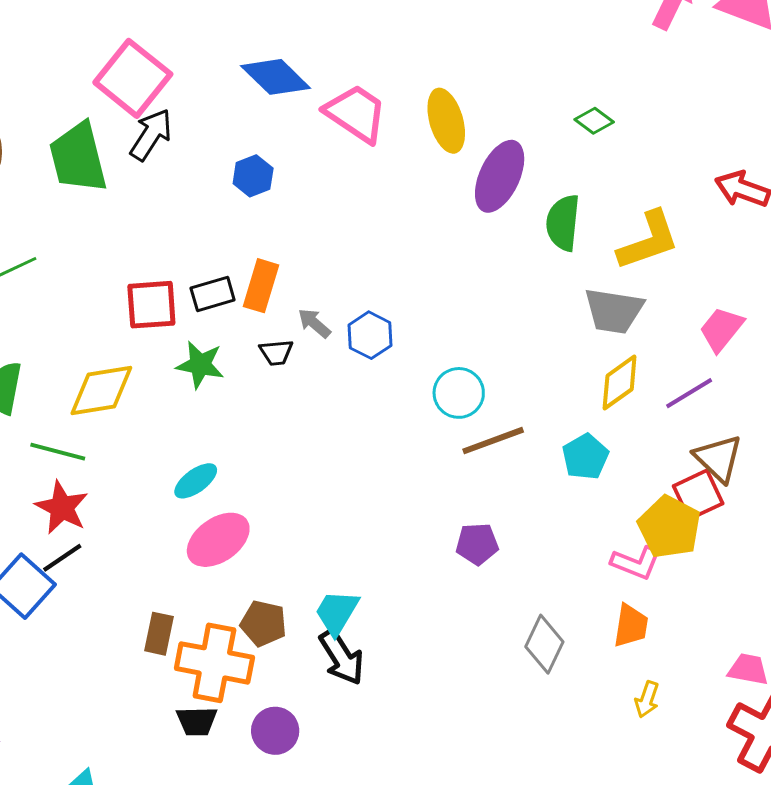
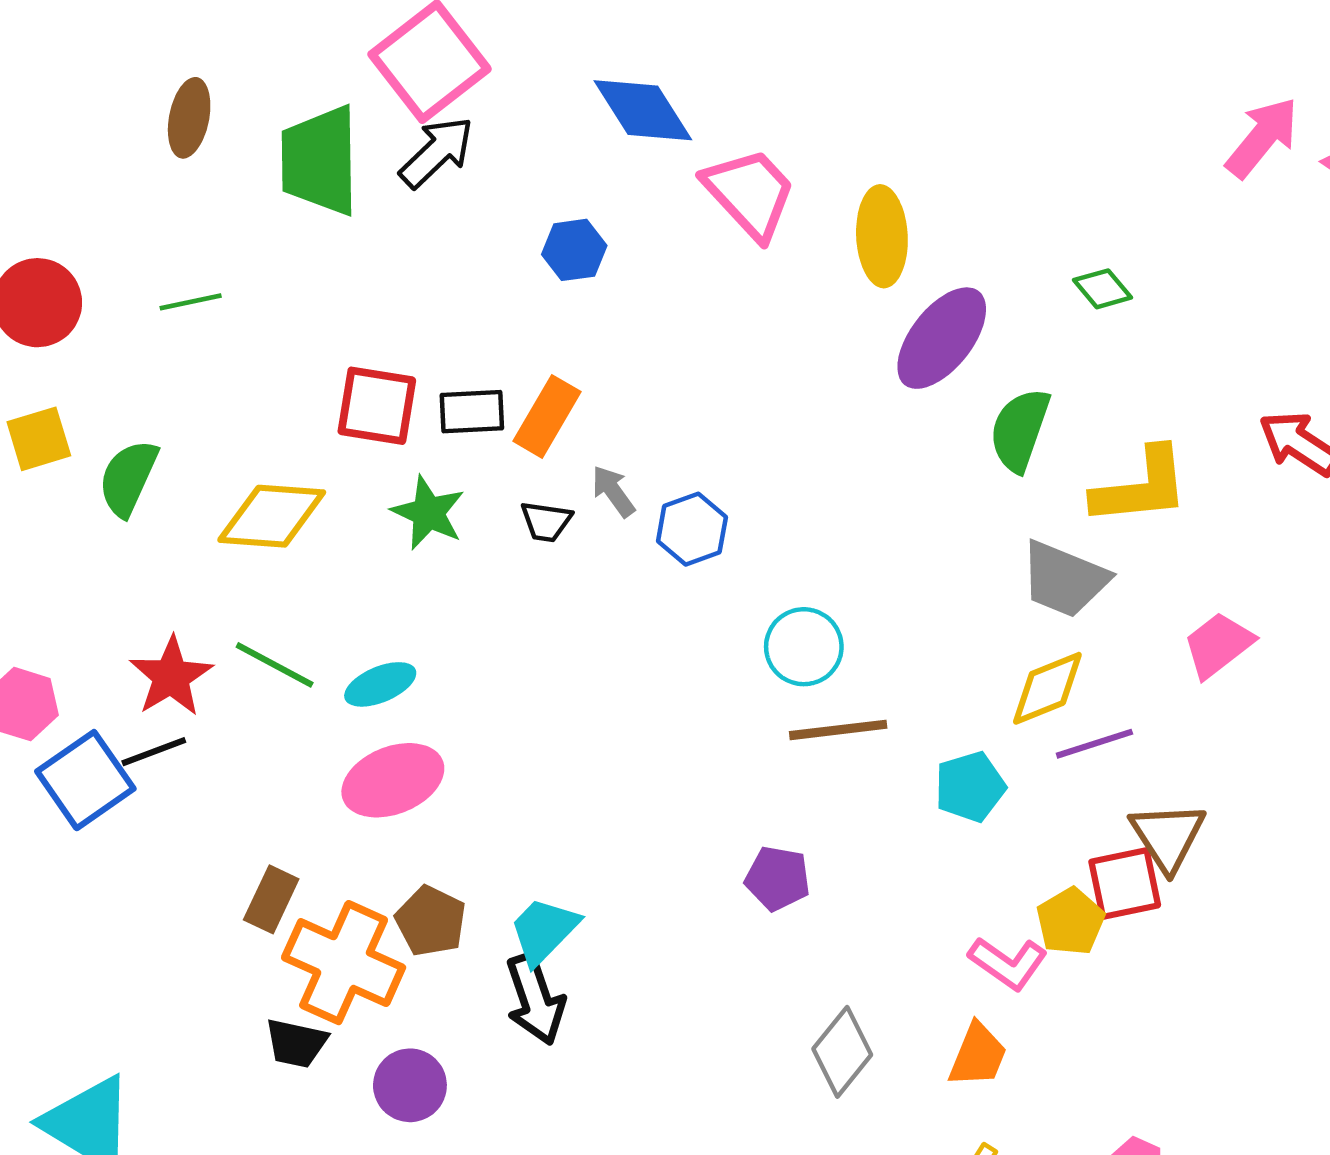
purple line: (689, 393) -> (1094, 744), moved
green line: (58, 452) -> (275, 665), moved
yellow pentagon: (669, 527) -> (1070, 921), size x0.7

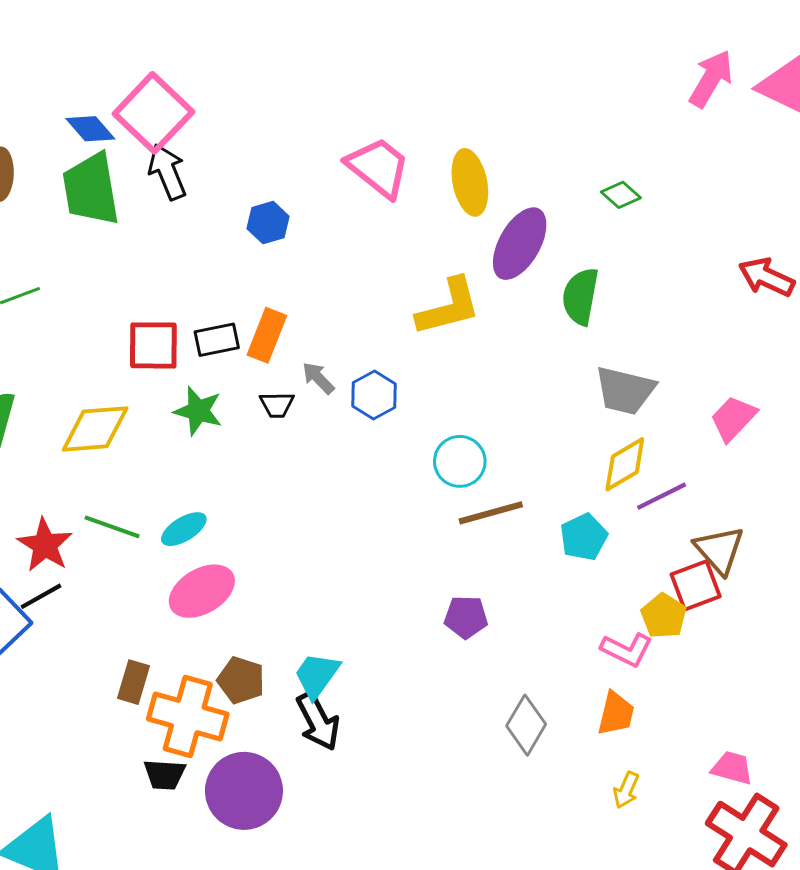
blue diamond: (643, 110) -> (90, 129), moved, size x0.7
black arrow: (437, 152) -> (167, 172), turned -60
yellow L-shape: (1141, 487) -> (449, 307), moved
purple circle: (410, 1085) -> (244, 791), size x1.6

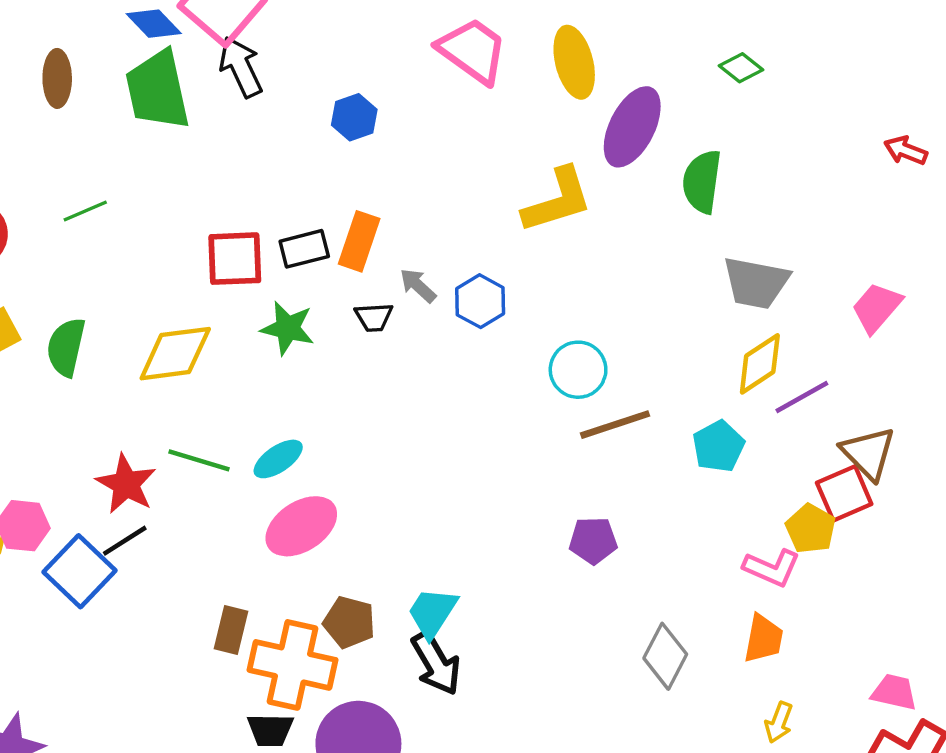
red arrow: (766, 277) -> (906, 150), size x0.7

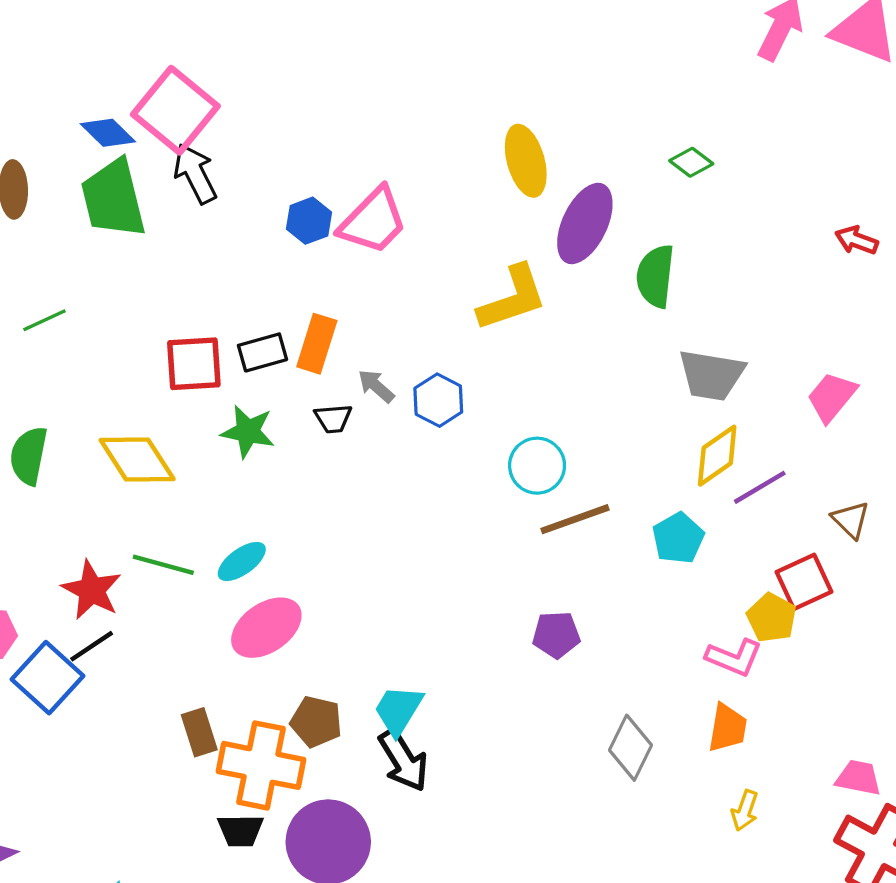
pink trapezoid: (473, 51) -> (373, 221), moved, turned 100
yellow diamond: (175, 354) -> (137, 459), turned 66
brown triangle: (868, 453) -> (851, 520), moved, size x0.7
brown rectangle: (231, 630) -> (199, 732), turned -30

